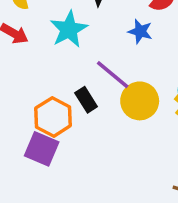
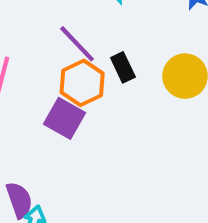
purple line: (113, 75) -> (77, 44), moved

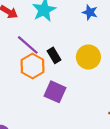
purple square: (65, 118) -> (55, 92), moved

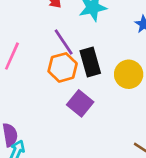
black rectangle: (54, 55) -> (90, 62), size x1.5

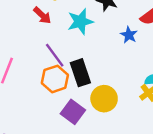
yellow circle: (129, 74) -> (104, 99), moved

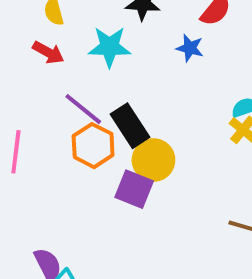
cyan star: (80, 22) -> (109, 47), turned 30
yellow circle: (104, 99) -> (153, 160), moved

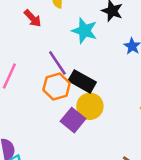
red arrow: (48, 52) -> (33, 18), moved
black rectangle: (130, 126) -> (82, 81), turned -45

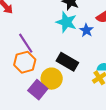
cyan star: (84, 31) -> (66, 22), moved
black rectangle: (82, 81) -> (67, 62), moved

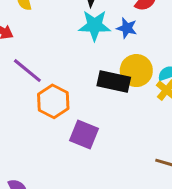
purple line: (26, 43) -> (27, 71), moved
yellow circle: (52, 79) -> (136, 71), moved

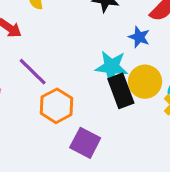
cyan star: (95, 25) -> (111, 67), moved
black rectangle: (114, 82) -> (121, 91), turned 52

